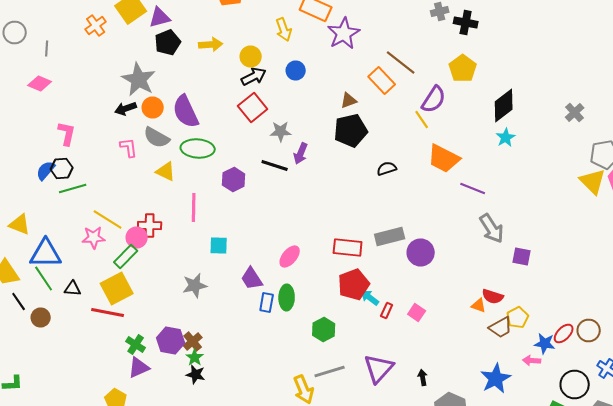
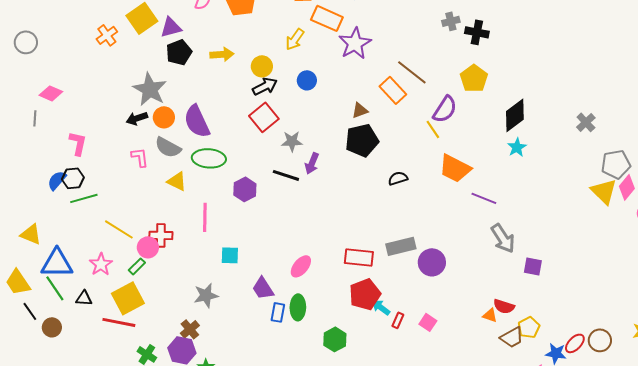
yellow arrow: (284, 30) -> (295, 39), turned 55
gray line: (47, 48) -> (35, 118), moved
pink star: (94, 238) -> (101, 264), moved, turned -30
green rectangle: (126, 256) -> (137, 266), size x0.7
brown cross: (193, 342) -> (190, 329), moved

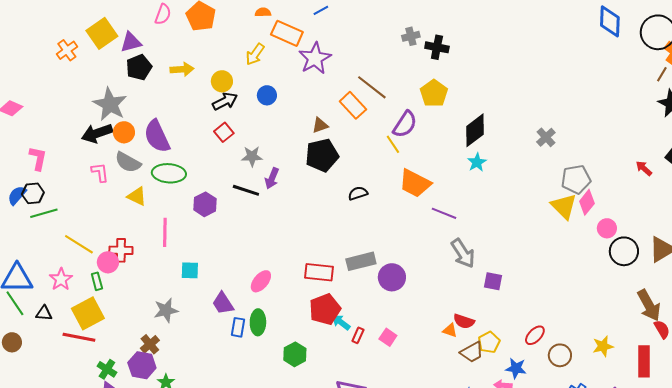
red square: (264, 117) -> (224, 132), size x0.7
black arrow: (137, 118) -> (97, 133), size x1.4
green rectangle: (137, 266) -> (97, 281), turned -60
red ellipse: (575, 343) -> (535, 335), moved

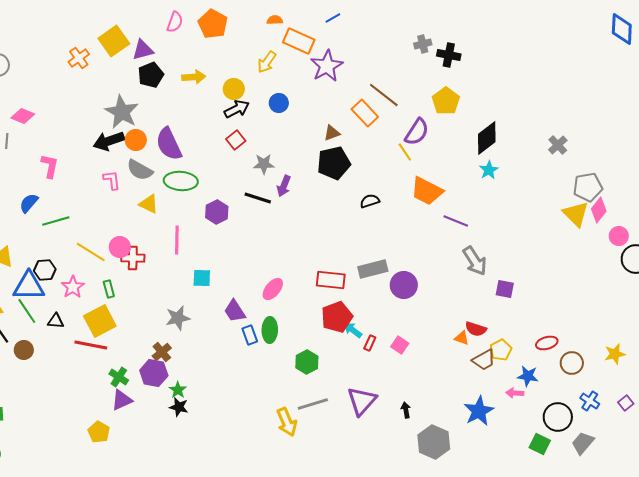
black hexagon: (33, 193) -> (45, 270), moved
pink circle: (108, 262) -> (120, 247), moved
blue rectangle: (238, 327) -> (250, 335), turned -30
red ellipse: (535, 335) -> (547, 343), turned 30

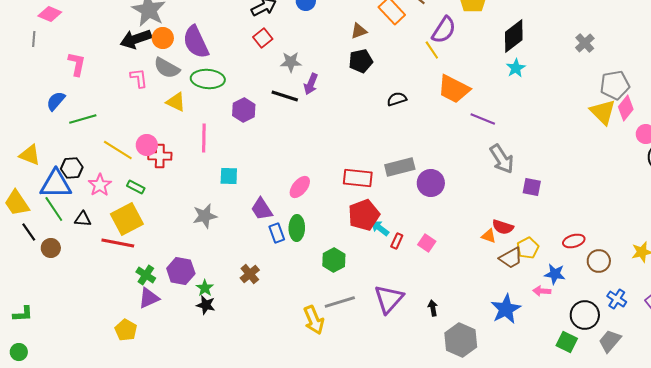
black pentagon: (334, 163) -> (361, 61), size x0.7
green rectangle: (109, 289) -> (136, 187), turned -48
brown cross: (162, 352) -> (250, 274), moved

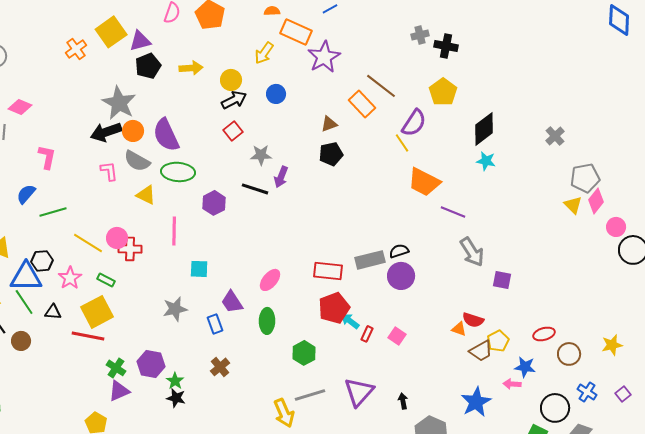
cyan star: (516, 68) -> (486, 161), turned -30
black semicircle: (397, 99) -> (399, 251), moved
yellow triangle: (603, 112) -> (573, 205), size x0.7
blue rectangle: (277, 233) -> (215, 324), moved

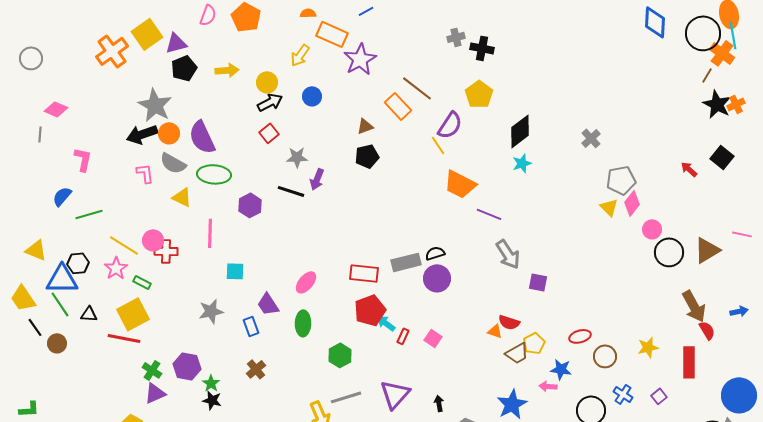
orange cross: (76, 49) -> (112, 51), size x1.5
cyan star: (486, 161) -> (522, 163), turned -30
pink star: (70, 278) -> (116, 268), moved

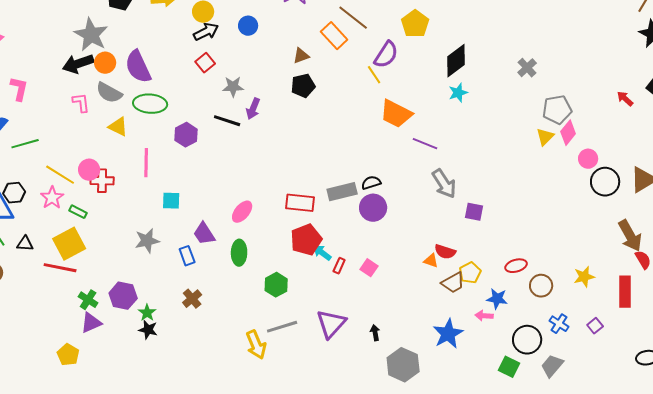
yellow triangle: (609, 207) -> (545, 137), turned 30

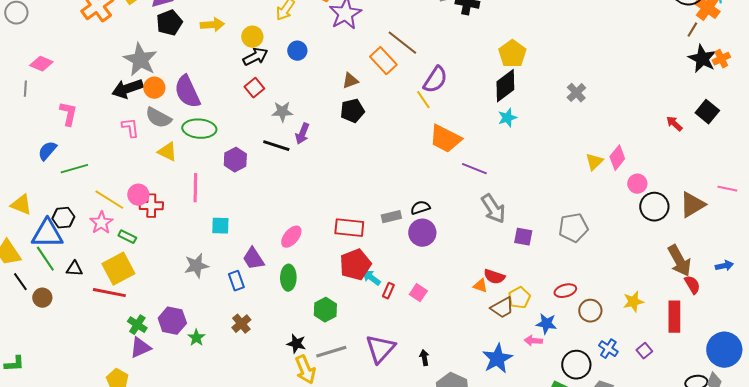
yellow pentagon: (415, 24) -> (512, 54), moved
gray pentagon: (557, 110) -> (573, 228), moved
gray rectangle: (342, 192) -> (391, 217), size x0.7
black star: (148, 330) -> (296, 344), moved

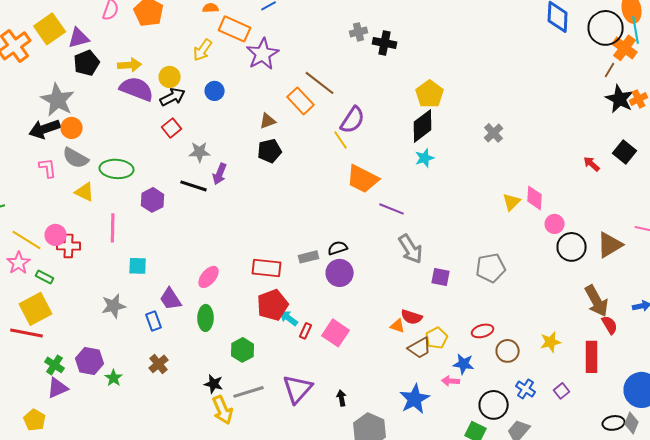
purple semicircle: (187, 92) -> (137, 89), moved, turned 136
pink diamond: (617, 158) -> (535, 198), turned -35
pink square: (418, 293) -> (336, 333), size x1.5

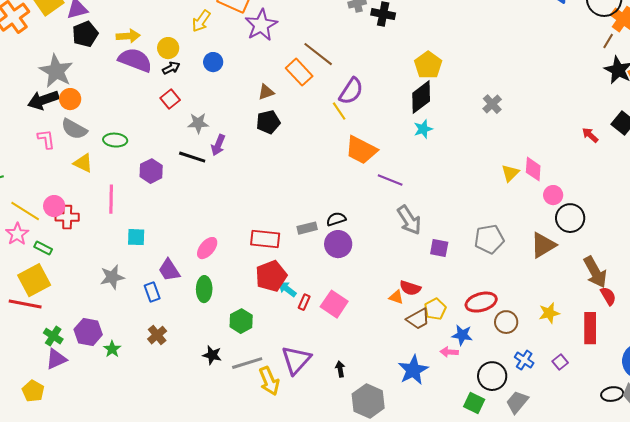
black arrow: (173, 97) -> (171, 68), size x0.7
green ellipse: (117, 169) -> (115, 140), size x0.7
brown triangle: (610, 245) -> (543, 245), moved
red ellipse: (483, 331) -> (481, 302), size x1.4
yellow arrow: (223, 410) -> (269, 381), moved

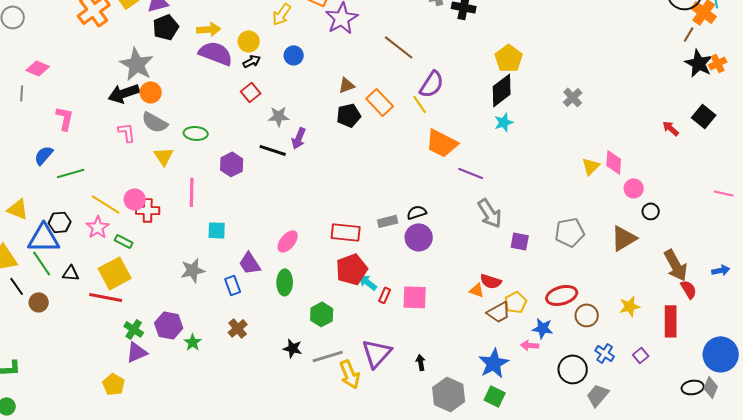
orange rectangle: (299, 72) -> (380, 102), moved
yellow triangle: (83, 163) -> (164, 156), turned 30
black circle: (570, 218) -> (651, 211), size x0.6
pink square: (334, 304) -> (415, 297), turned -32
green square: (474, 403) -> (495, 396), moved

